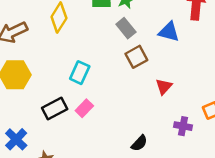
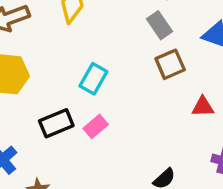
red triangle: (164, 87) -> (203, 107), turned 42

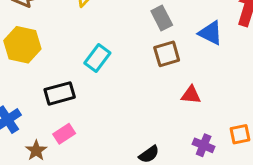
pink rectangle: (96, 126) -> (64, 134), moved

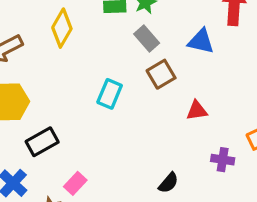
cyan rectangle: (97, 58) -> (110, 94), moved
black rectangle: (60, 93) -> (42, 142), moved

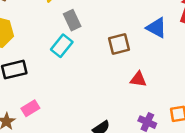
gray rectangle: (147, 38) -> (72, 20), moved
cyan rectangle: (110, 94) -> (62, 46), moved

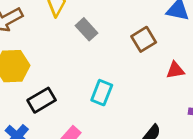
cyan rectangle: (62, 46) -> (102, 93), moved

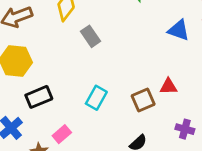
brown square: (144, 39) -> (143, 100), moved

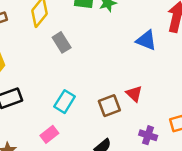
red triangle: (168, 86) -> (134, 94), turned 42
pink rectangle: (62, 134) -> (49, 134), moved

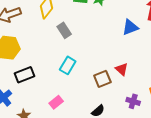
blue triangle: (146, 40) -> (130, 27), turned -42
cyan rectangle: (65, 102) -> (68, 65), moved

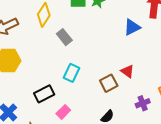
black rectangle: (25, 75) -> (44, 94), moved
purple cross: (133, 101) -> (143, 103), turned -32

